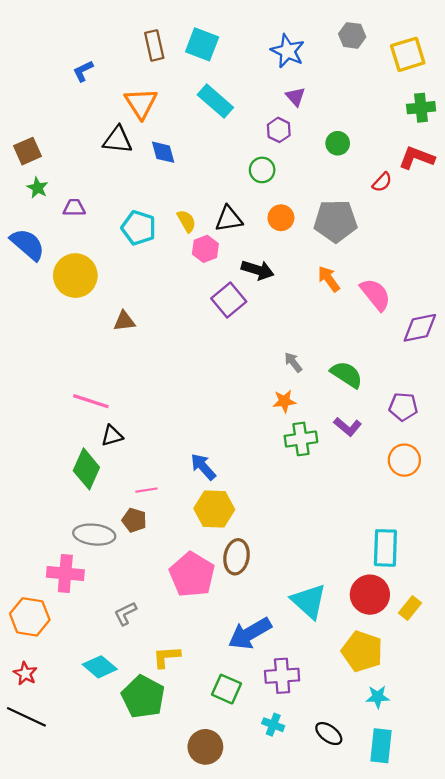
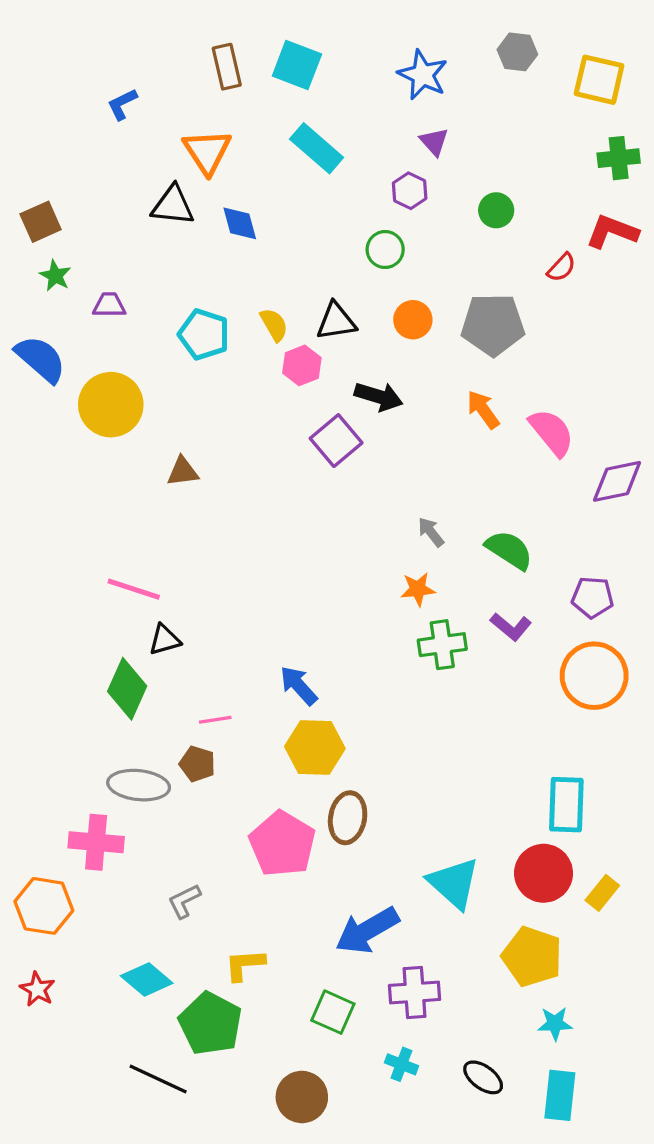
yellow square: (408, 54) -> (599, 80), turned 30
orange circle: (404, 460) -> (594, 676), size x1.4
black line: (26, 717) -> (158, 1079), moved

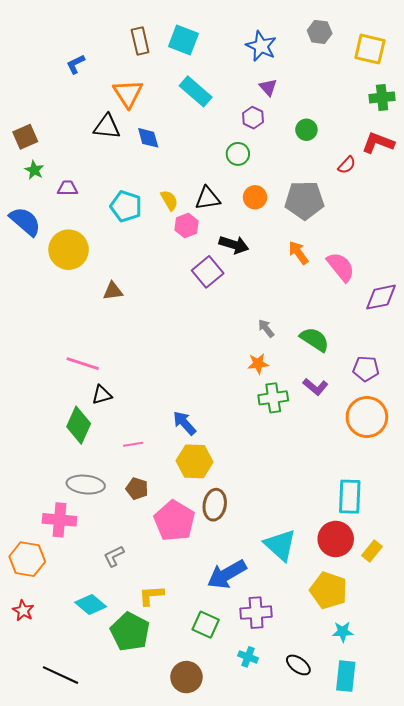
brown pentagon: (197, 764) -> (137, 489), moved
black line: (158, 1079) -> (60, 675), moved

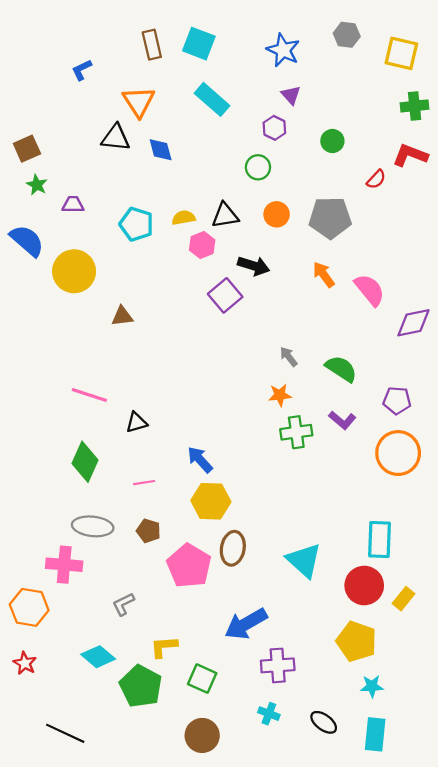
yellow semicircle: (169, 200) -> (184, 218), turned -70
black triangle: (102, 395) -> (136, 422), moved
cyan triangle: (280, 545) -> (304, 560), moved
green square: (206, 625) -> (202, 679), moved

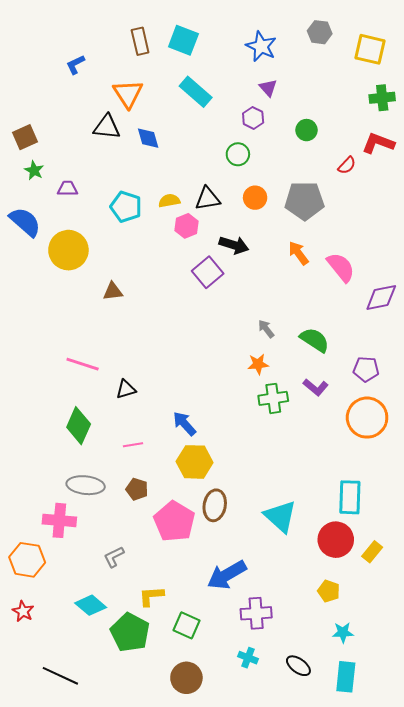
yellow pentagon: (357, 641) -> (329, 591), size x0.6

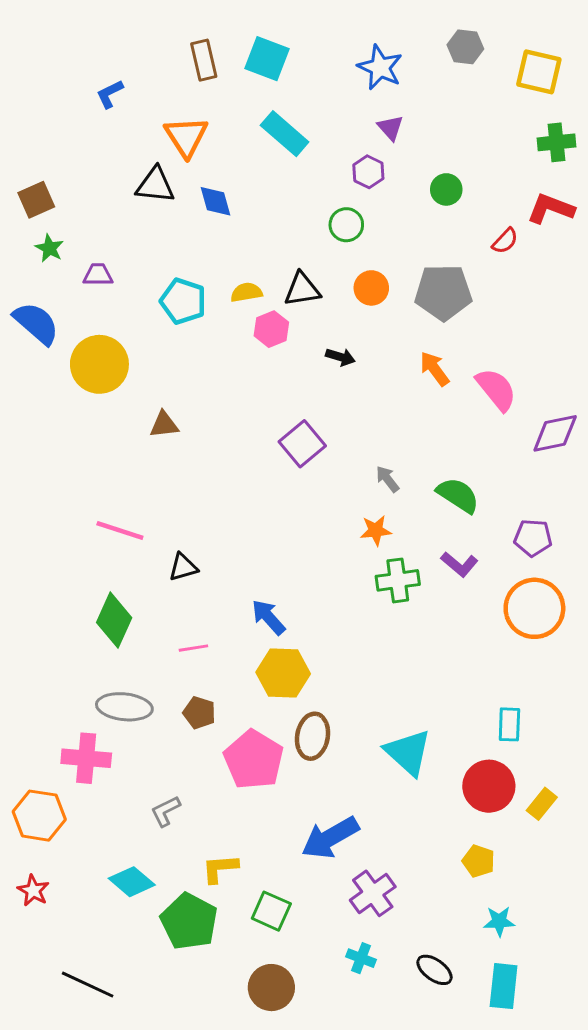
black arrow: (234, 245) -> (340, 357), size x0.7
purple square: (208, 272) -> (302, 444), moved
cyan rectangle: (350, 497) -> (509, 724), size x0.7
purple cross: (256, 613) -> (373, 893), turned -32

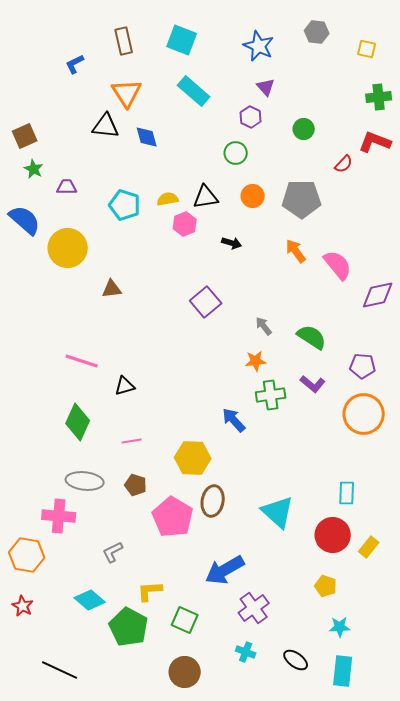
brown rectangle: (204, 60) -> (124, 41), moved
yellow square: (539, 72) -> (367, 49), size x0.6
blue arrow: (268, 617) -> (234, 420), moved

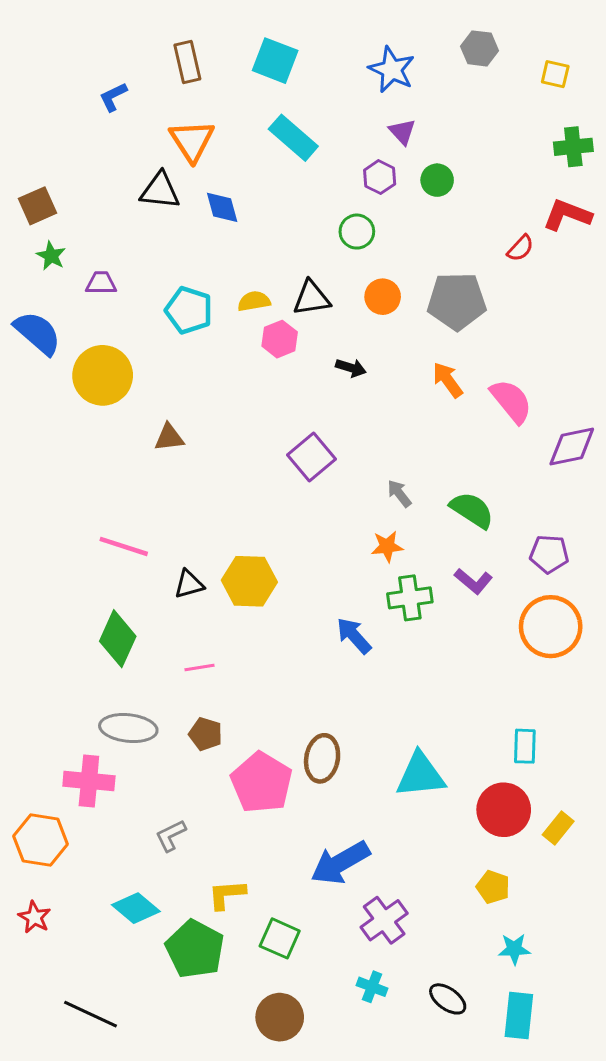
green circle: (304, 129) -> (437, 180), moved
yellow hexagon: (193, 458) -> (249, 581), moved
cyan triangle: (278, 512) -> (420, 775), turned -48

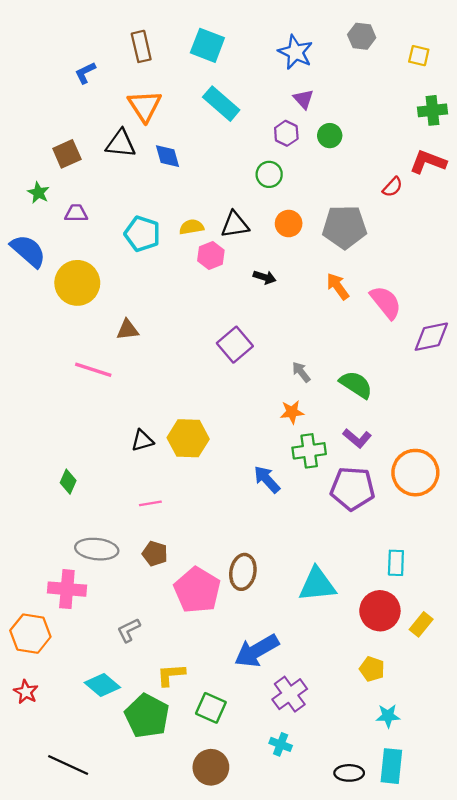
brown square: (38, 206) -> (67, 154), moved
pink line: (124, 546) -> (93, 370), moved
purple pentagon: (549, 554) -> (353, 489), moved, size x1.5
green diamond: (118, 639) -> (68, 482), moved, size x0.6
black ellipse: (448, 999) -> (349, 773), moved, turned -36

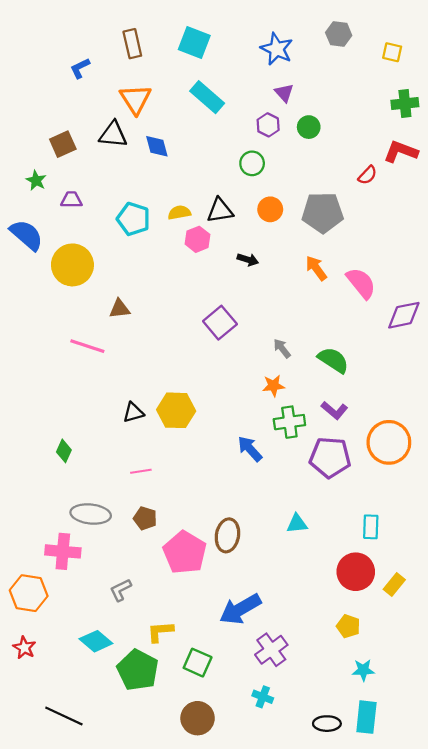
cyan triangle: (317, 584) -> (297, 524), moved, size x0.6

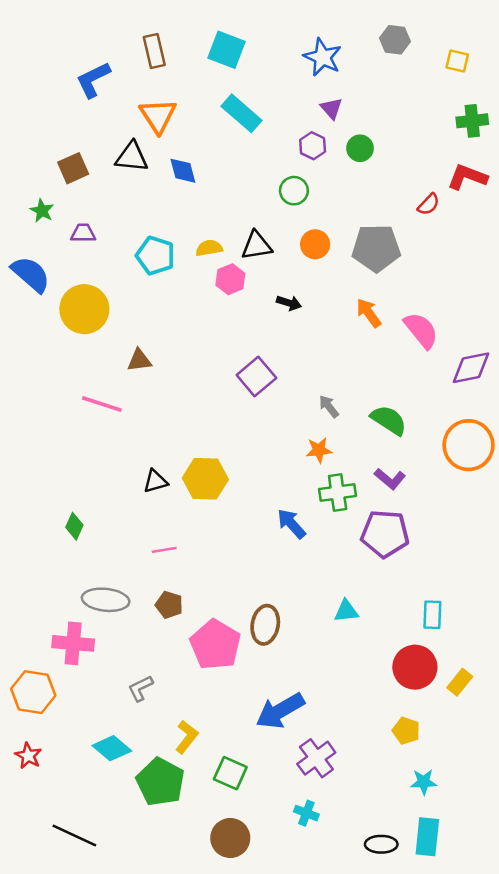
blue L-shape: (80, 68) -> (93, 80), size x1.5
orange circle: (389, 442) -> (469, 445), moved
yellow L-shape: (160, 632) -> (187, 737), turned 132

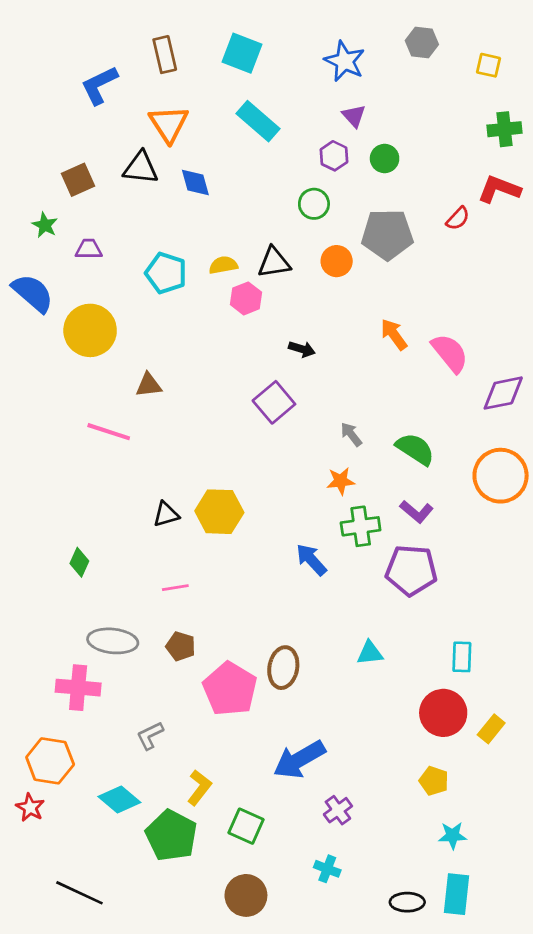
gray pentagon: (376, 248) -> (387, 234), moved
black arrow: (289, 303) -> (302, 349), moved
orange hexagon: (33, 692) -> (50, 761), moved
purple cross: (316, 758) -> (338, 810), size x0.7

